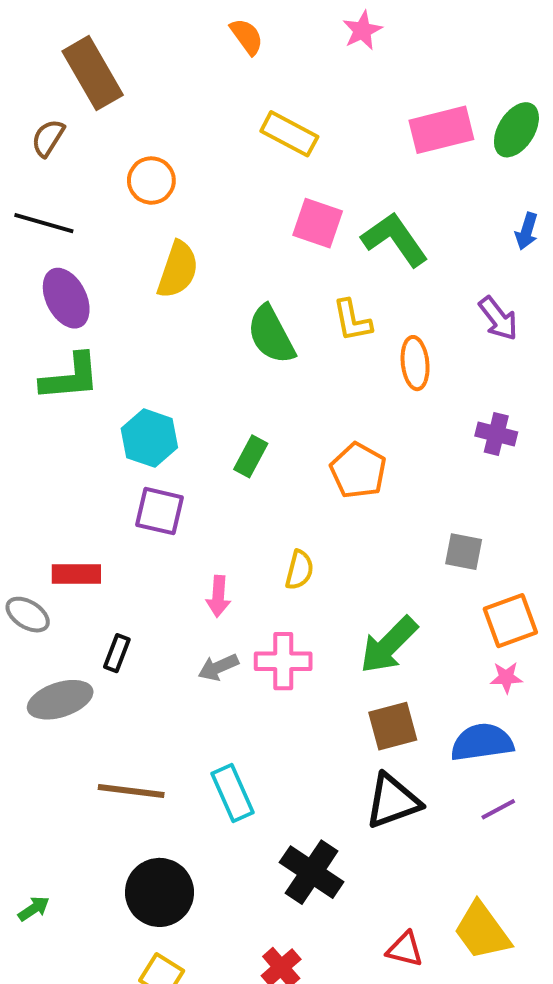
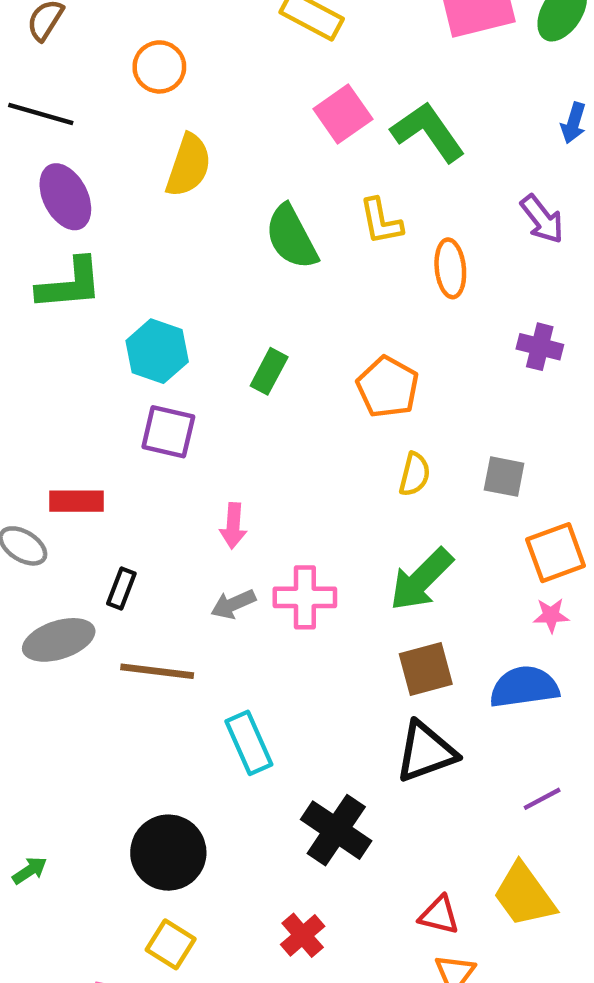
pink square: (318, 223) -> (343, 114), turned 36
yellow semicircle: (299, 570) -> (415, 474), moved
brown line: (131, 791) -> (157, 671), moved
purple line: (498, 809) -> (542, 799), moved

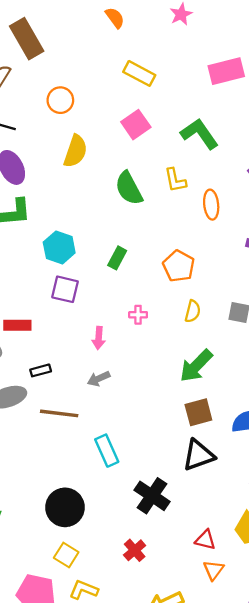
pink square: (343, 114) -> (136, 125), moved
black rectangle: (121, 588) -> (41, 370), turned 54
pink cross: (305, 597) -> (138, 315), moved, size x0.6

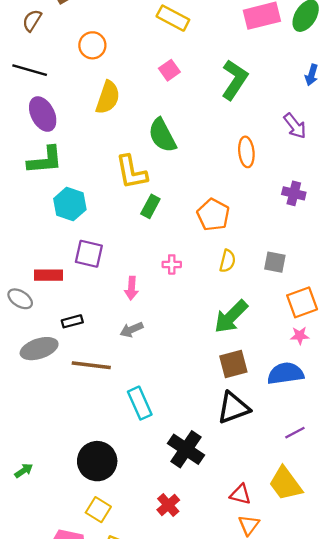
pink square: (136, 125) -> (169, 70), size x0.7
green L-shape: (200, 134) -> (235, 80), turned 69
yellow L-shape: (175, 180) -> (131, 172), moved, size x1.4
cyan hexagon: (59, 247) -> (70, 204), moved
purple square: (65, 289) -> (89, 254), moved

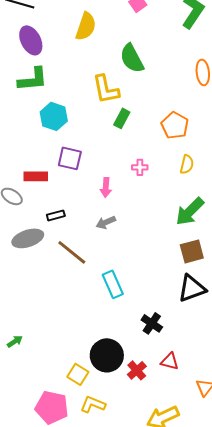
brown line: (91, 365) -> (72, 252), turned 32
black cross: (186, 449) -> (152, 323), size x0.7
black circle: (97, 461) -> (107, 355), moved
red triangle: (240, 494) -> (170, 361), moved

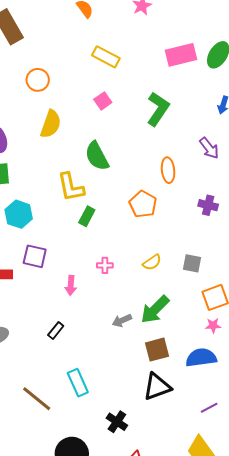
orange pentagon: (175, 125) -> (143, 204), moved
yellow semicircle: (187, 164) -> (152, 262), turned 42
black rectangle: (56, 215) -> (56, 331), moved, turned -36
gray arrow: (106, 222) -> (122, 321), moved
brown line: (72, 252) -> (37, 399), moved

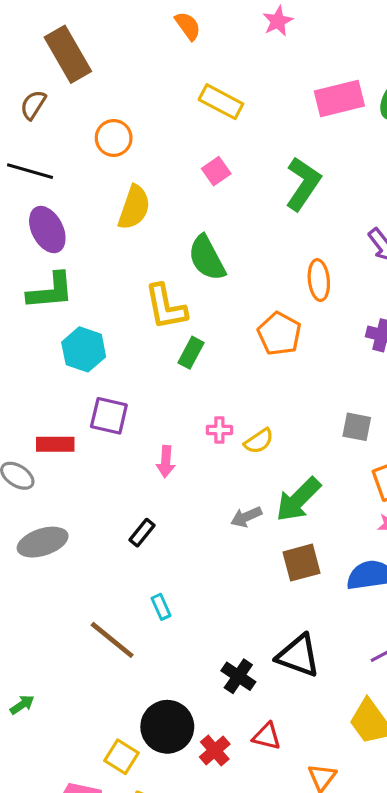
yellow semicircle: (152, 262) -> (259, 441), moved
cyan rectangle: (78, 383) -> (161, 607), moved, size x0.6
black triangle: (157, 387) -> (298, 656), moved, turned 40

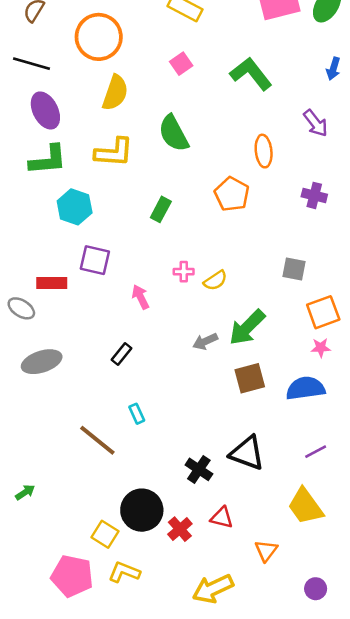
orange circle: (114, 138) -> (99, 37), size x1.6
green L-shape: (303, 184) -> (251, 74), turned -72
yellow L-shape: (166, 307) -> (114, 152), moved, turned -75
pink arrow: (166, 462) -> (141, 297), turned 150

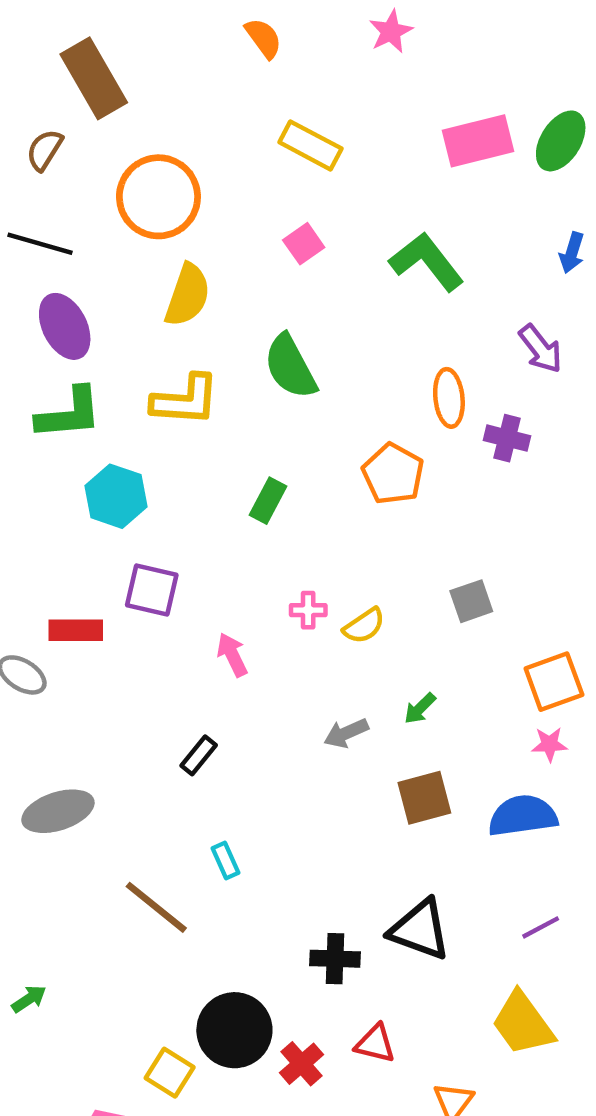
purple cross: (314, 195) -> (507, 438), moved
gray square: (294, 269) -> (471, 601), moved, turned -30
green arrow: (247, 327) -> (420, 708), size x0.5
gray ellipse: (42, 362) -> (58, 811), moved
black cross: (199, 469) -> (335, 959), turned -32

